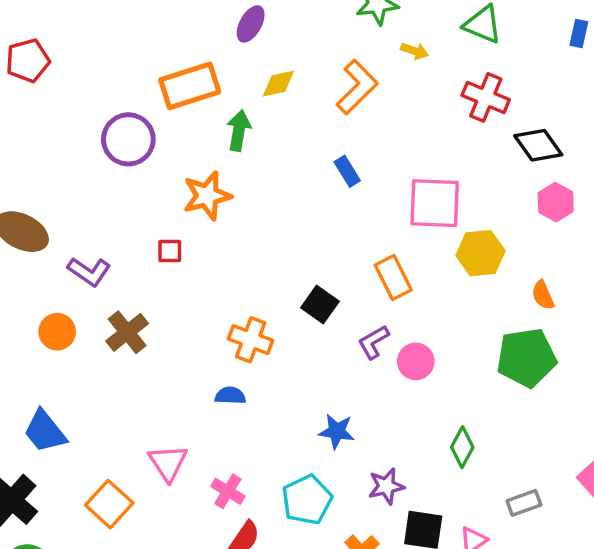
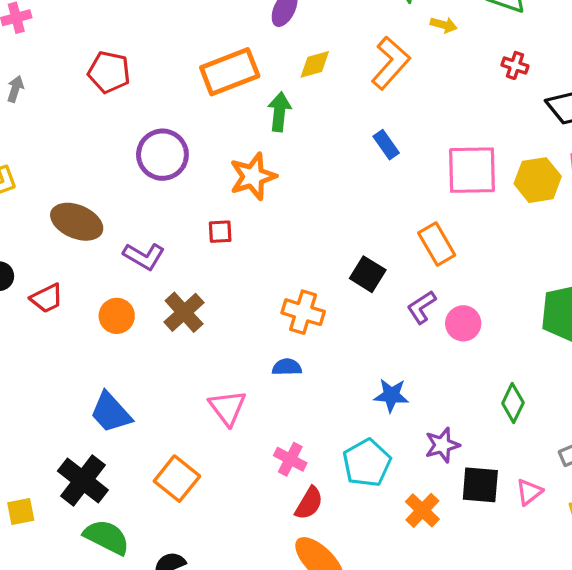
red pentagon: (28, 61) -> (109, 72), moved, turned 30
red cross: (486, 97) -> (515, 65), size x0.6
purple circle: (128, 139) -> (162, 155), moved
yellow hexagon: (480, 253) -> (538, 180), moved
pink triangle: (168, 463) -> (228, 408), moved

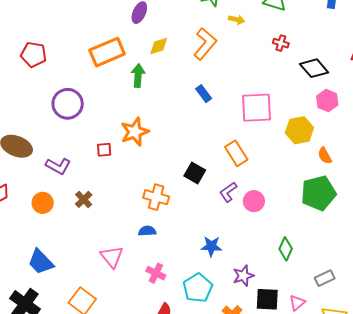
orange star: (253, 176) -> (135, 132), moved
yellow hexagon: (538, 180) -> (299, 130), moved
brown cross: (184, 312) -> (84, 199), size x0.7
pink cross: (290, 459) -> (156, 273), moved

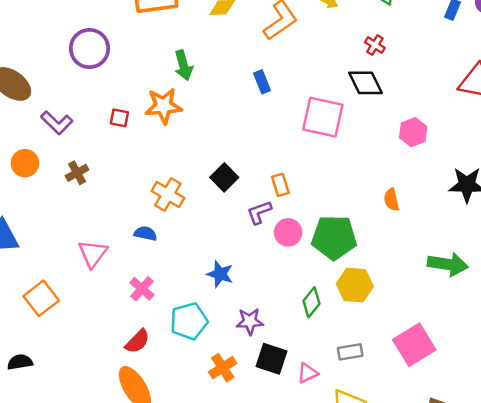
black diamond: (314, 68) -> (365, 83), moved
green arrow: (138, 76) -> (183, 65), moved, turned 145
yellow hexagon: (299, 130) -> (355, 285), moved
orange rectangle: (236, 153) -> (280, 185), moved, size x0.7
green pentagon: (318, 193) -> (334, 237), moved

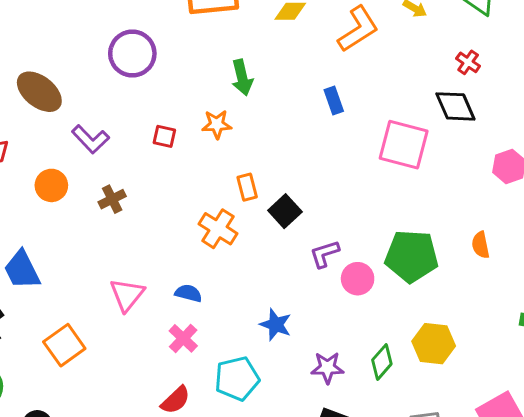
orange star: (163, 106) -> (217, 124), size x0.7
orange rectangle: (280, 185) -> (247, 187), moved
blue semicircle: (145, 233) -> (188, 293), moved
green pentagon: (334, 237) -> (412, 256), moved
purple star: (250, 321) -> (327, 368), moved

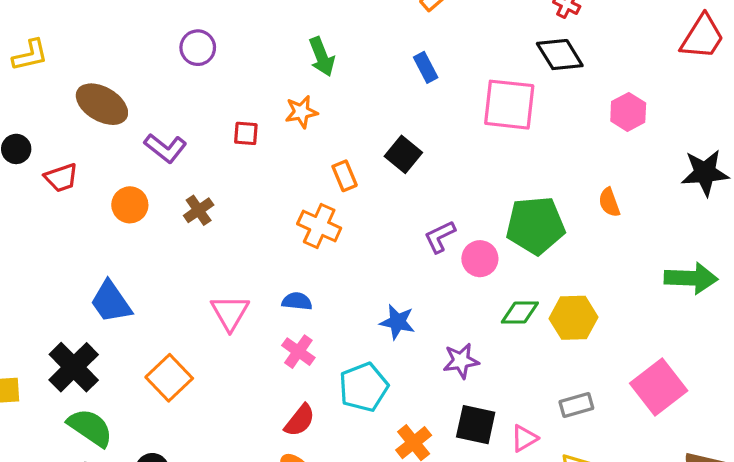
purple circle: (132, 54) -> (198, 48), size x0.7
black square: (285, 211) -> (403, 154), moved
green diamond: (382, 362) -> (520, 313), moved, turned 56

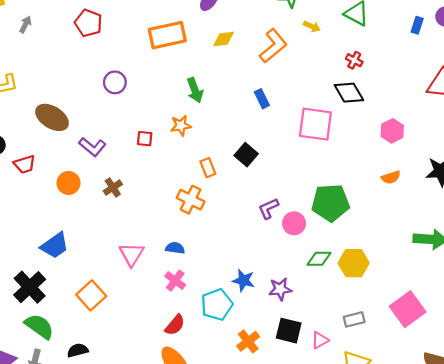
orange semicircle: (609, 202) -> (391, 177), moved, turned -90
blue trapezoid: (111, 302) -> (55, 246), turned -92
blue star: (397, 322) -> (244, 280), moved

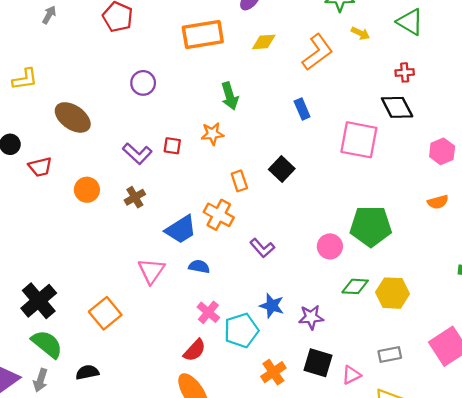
red cross: (354, 60) -> (405, 72), turned -35
purple L-shape: (92, 147) -> (137, 154), moved
purple L-shape: (268, 208) -> (262, 248), moved, turned -110
blue trapezoid: (55, 246) -> (181, 229), moved
pink cross: (175, 281) -> (208, 312), moved

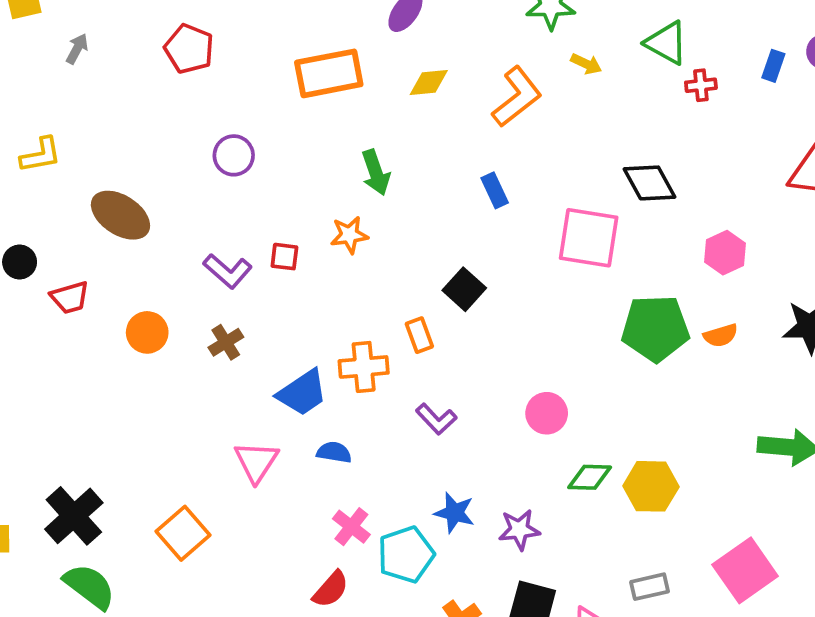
red cross: (405, 72) -> (701, 85), moved
orange rectangle: (239, 181) -> (419, 335), moved
orange cross: (219, 215) -> (364, 367), turned -32
green pentagon: (371, 226) -> (655, 328), moved

